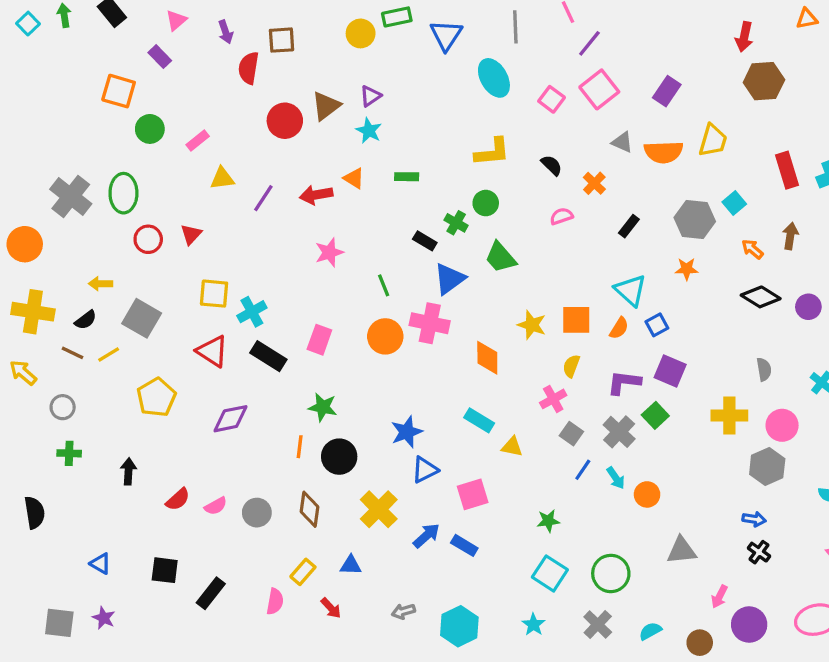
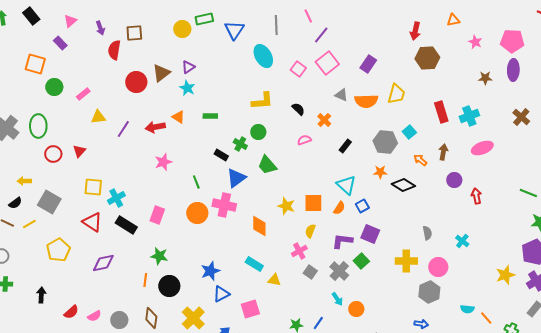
black diamond: (761, 297) -> (403, 185), moved
purple circle: (808, 307) -> (454, 180), moved
blue line: (583, 470) -> (318, 323), moved

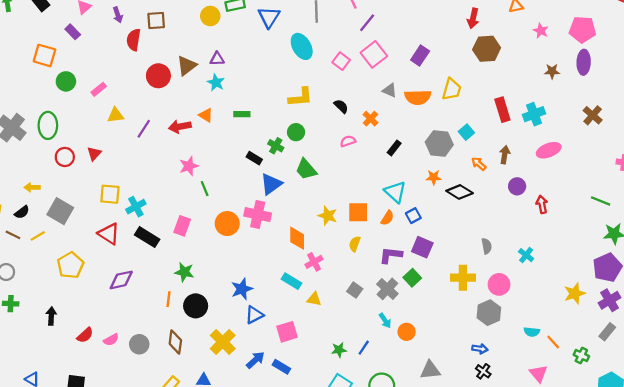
purple triangle: (188, 67) -> (217, 59), turned 32
green line: (196, 182) -> (205, 189), moved
pink cross: (299, 251) -> (314, 262), moved

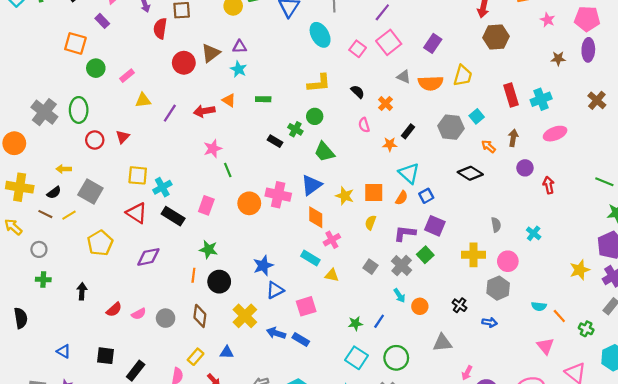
pink semicircle: (348, 141) -> (364, 125), turned -88
orange star: (434, 177) -> (390, 144), moved
blue triangle: (271, 184) -> (311, 185), moved
blue arrow: (255, 360) -> (276, 333), turned -120
black cross: (483, 371) -> (460, 305), moved

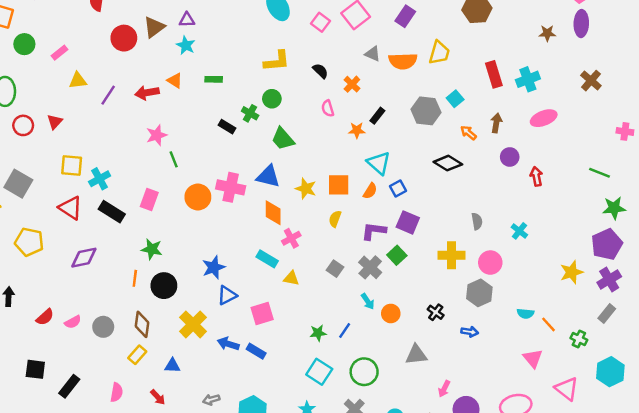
blue triangle: (311, 185) -> (268, 176), turned 50
yellow pentagon: (100, 243) -> (29, 242), turned -30
yellow rectangle: (196, 357) -> (137, 355), moved

